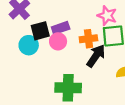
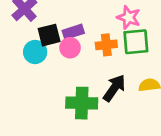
black arrow: (96, 56) -> (114, 88), moved

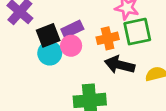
cyan circle: (35, 52) -> (50, 53), moved
black arrow: (114, 88) -> (120, 65), moved, turned -104

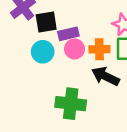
black square: (48, 35) -> (46, 22), moved
pink circle: (71, 46) -> (74, 49), moved

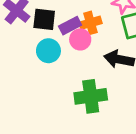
black square: (46, 22) -> (44, 19), turned 30
orange cross: (99, 49) -> (90, 23), moved

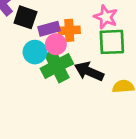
cyan circle: (48, 51) -> (35, 52), moved
green cross: (91, 96) -> (57, 66), moved, turned -32

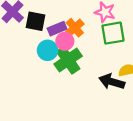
orange cross: (69, 30) -> (75, 28), turned -30
black arrow: (89, 71) -> (112, 82), moved

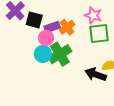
pink circle: (65, 41) -> (46, 38), moved
cyan circle: (47, 50) -> (43, 54), moved

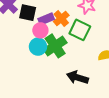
green square: (99, 33) -> (80, 30), moved, turned 35
black arrow: (96, 74) -> (77, 78), moved

